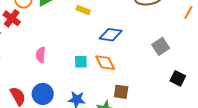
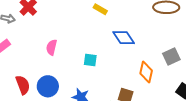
blue diamond: (111, 35) -> (124, 38), turned 40
orange diamond: (105, 63) -> (146, 72), moved, turned 30

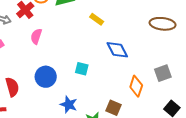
pink semicircle: (51, 47) -> (36, 36), moved
blue circle: (48, 86) -> (46, 77), moved

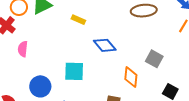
cyan square: (82, 69) -> (74, 71), size x1.5
gray square: (163, 73) -> (154, 59), turned -30

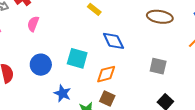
gray square: (154, 59) -> (158, 66), turned -30
orange diamond: (131, 77) -> (106, 74), moved, turned 55

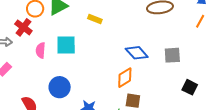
blue diamond: (113, 41) -> (137, 53), moved
cyan square: (77, 58) -> (66, 45), moved

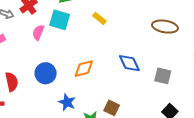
cyan square: (66, 45) -> (60, 20), moved
orange diamond: (125, 78) -> (84, 69), moved

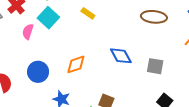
cyan square: (60, 20) -> (48, 18), turned 30

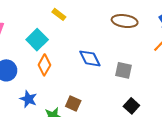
cyan square: (48, 18) -> (37, 40), moved
orange diamond: (76, 64) -> (44, 65), turned -45

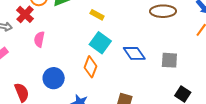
cyan square: (37, 40) -> (100, 43), moved

